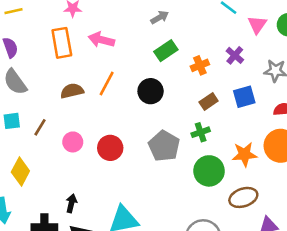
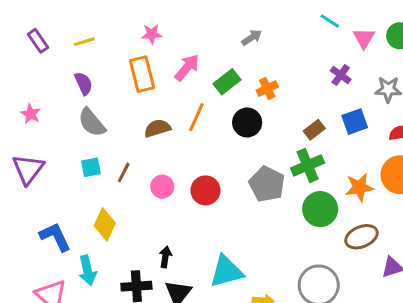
pink arrow: (101, 40) -> (187, 68), turned 120
green rectangle: (166, 51) -> (227, 82), moved
orange cross: (200, 65) -> (267, 89), moved
green cross: (201, 132) -> (308, 165), size x1.5

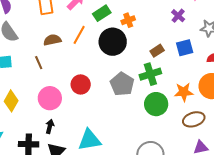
black circle: (247, 122) -> (113, 42), size x1.4
brown line: (124, 172) -> (39, 63), moved, turned -56
pink circle: (162, 187) -> (50, 98), moved, size x1.5
brown ellipse: (361, 237) -> (194, 119), moved

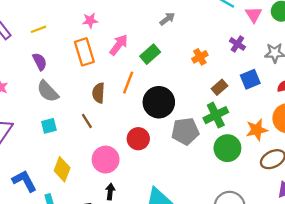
orange cross: (128, 20) -> (200, 57), moved
brown semicircle: (52, 40) -> (99, 93), turned -66
black circle: (113, 42) -> (159, 102), moved
gray pentagon: (122, 84) -> (185, 131), turned -30

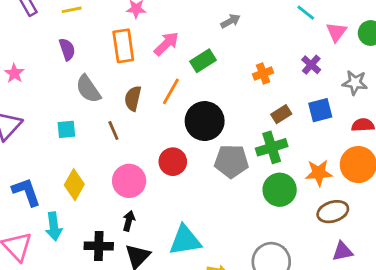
gray semicircle: (48, 91) -> (88, 89), moved

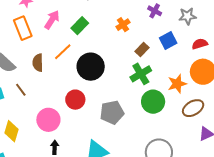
orange line: (171, 91) -> (63, 52), turned 30
brown line: (113, 130) -> (21, 90), moved
gray pentagon: (231, 161) -> (112, 112), moved

